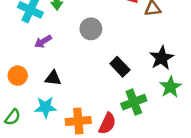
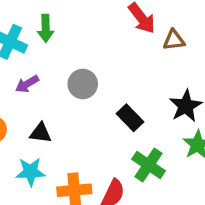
gray circle: (91, 29) -> (83, 84), moved
green cross: (134, 102) -> (149, 165), turned -35

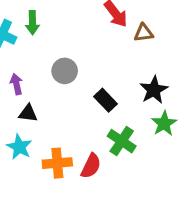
purple arrow: (27, 84) -> (16, 84), moved, turned 108
cyan star: (30, 172) -> (19, 147), turned 30

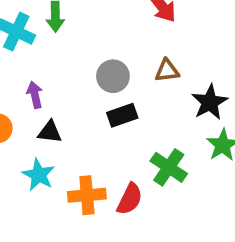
brown triangle: (144, 33) -> (167, 71), moved
gray circle: (65, 71) -> (113, 76), moved
black rectangle: (106, 100) -> (122, 115), moved, turned -65

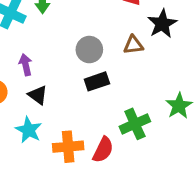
black star: (210, 102) -> (162, 24), moved
black triangle: (50, 132) -> (38, 95), turned 30
green cross: (169, 167) -> (135, 124), turned 32

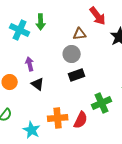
brown triangle: (133, 45) -> (80, 34), moved
cyan star: (29, 130) -> (32, 130), moved

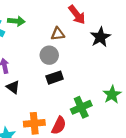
green arrow: (41, 22) -> (16, 21), turned -84

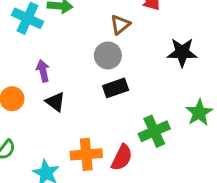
brown triangle: (58, 34) -> (120, 25), turned -32
black star: (100, 37) -> (182, 52), moved, turned 30

